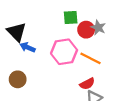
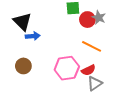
blue arrow: (28, 47) -> (33, 36), turned 152
pink hexagon: (64, 52) -> (67, 68), moved

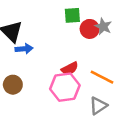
orange line: (92, 46) -> (102, 77), moved
red semicircle: (88, 70) -> (70, 69), moved

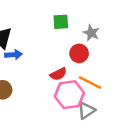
red circle: (90, 29) -> (79, 53), moved
pink hexagon: (65, 87) -> (69, 95), moved

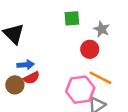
blue arrow: (14, 55) -> (26, 65), moved
red semicircle: (58, 74) -> (32, 78), moved

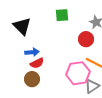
green square: (72, 18) -> (62, 15), moved
brown circle: (15, 85) -> (32, 79), moved

